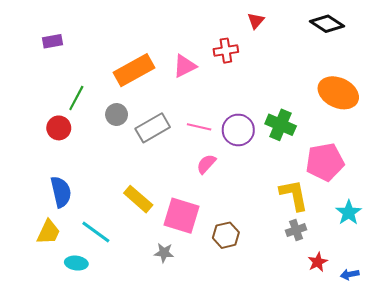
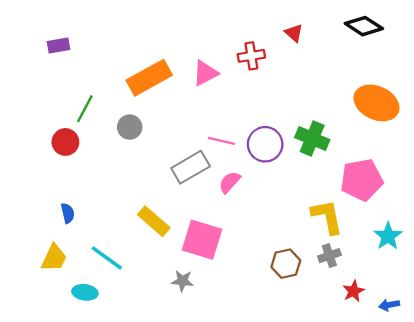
red triangle: (256, 21) -> (294, 33), moved, turned -30
gray rectangle: (153, 128) -> (191, 167), moved
blue semicircle: (61, 192) -> (68, 213), size x0.6
brown hexagon: (226, 235) -> (286, 264), moved

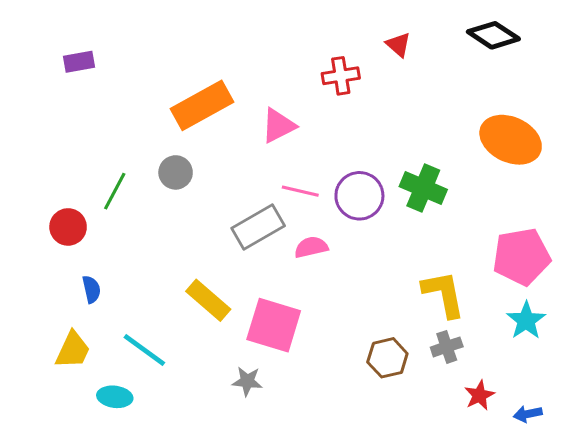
pink triangle: (205, 73) -> (278, 126), moved
green line: (85, 109) -> (115, 191), moved
red circle: (65, 142) -> (68, 227), moved
pink pentagon: (362, 180) -> (521, 257), moved
pink semicircle: (230, 182) -> (311, 247), turned 35

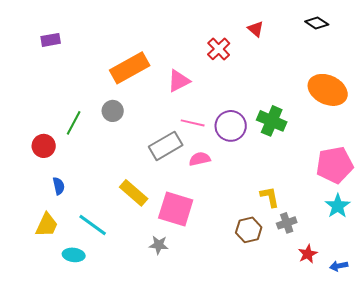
black diamond: (493, 35) -> (317, 23), size x0.7
red cross: (341, 76) -> (219, 49), turned -35
yellow L-shape: (444, 294) -> (270, 197), moved, size x0.7

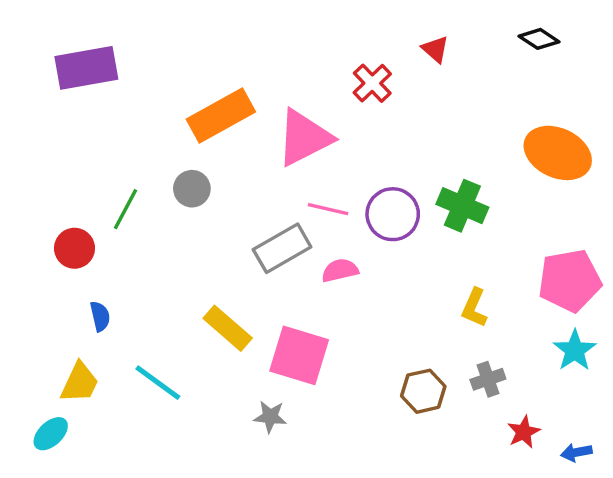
purple rectangle: (51, 40) -> (86, 68), size x1.8
pink triangle: (179, 81) -> (304, 138), size x1.5
yellow L-shape: (270, 197) -> (474, 308), moved, turned -145
cyan ellipse: (74, 255) -> (51, 434), moved, turned -50

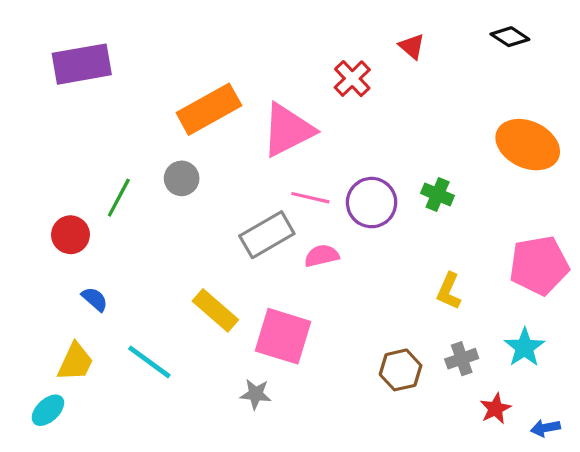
green cross: (462, 206) -> (438, 194), size x0.7
blue semicircle: (100, 316) -> (95, 299), turned -36
cyan star: (575, 350) -> (524, 347), moved

